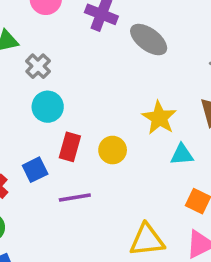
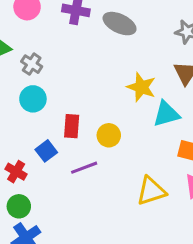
cyan circle: (48, 107) -> (33, 99), moved
yellow circle: (113, 150) -> (109, 135), moved
cyan triangle: (182, 154) -> (166, 114), size x1.4

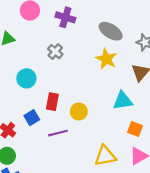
gray ellipse: (120, 24) -> (111, 31), moved
gray cross: (32, 64) -> (55, 52), moved
yellow star: (141, 87) -> (106, 59), moved

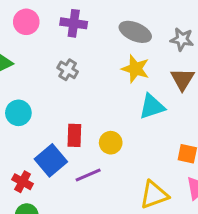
cyan circle: (26, 78) -> (18, 113), moved
cyan triangle: (123, 101) -> (152, 107), moved
blue square: (32, 118) -> (51, 160), size x1.5

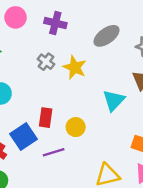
gray ellipse: (135, 32) -> (106, 36), turned -65
yellow star: (135, 69) -> (75, 67), moved
cyan triangle: (152, 107) -> (114, 100), turned -35

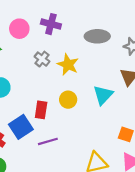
pink circle: (16, 17) -> (19, 29), moved
gray ellipse: (106, 36) -> (97, 36), turned 35
yellow circle: (76, 127) -> (68, 100), moved

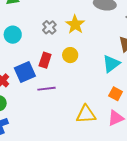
gray cross: (42, 59) -> (49, 27), moved
cyan triangle: (103, 95) -> (111, 64), moved

